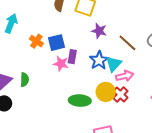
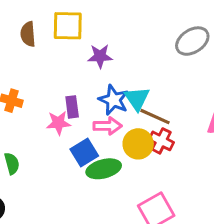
blue square: (56, 43) -> (84, 152), moved
brown line: (127, 43) -> (155, 117), moved
pink arrow: (125, 76) -> (107, 126), moved, turned 30

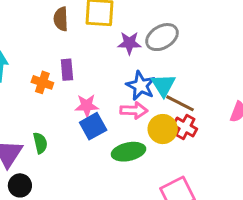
gray ellipse: (192, 41) -> (162, 37), moved
purple rectangle: (72, 107) -> (67, 70), moved
blue square: (84, 152) -> (93, 126), moved

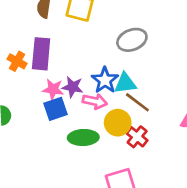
purple star: (129, 43) -> (73, 87), moved
purple rectangle: (67, 70) -> (41, 54), size x1.6
cyan triangle: (163, 85) -> (125, 83), turned 45
red cross: (185, 127) -> (137, 137), moved

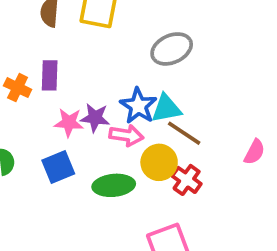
purple rectangle: (41, 54) -> (50, 75), size x0.7
blue square: (55, 109) -> (58, 167), moved

